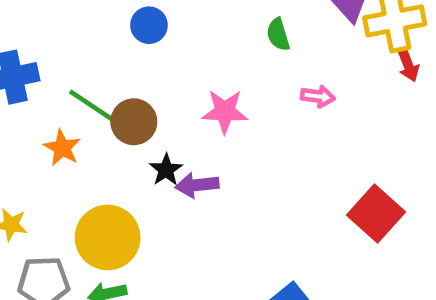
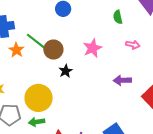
pink star: (225, 111) -> (93, 48), turned -30
orange star: (62, 148) -> (16, 50), moved
purple arrow: (197, 185) -> (122, 80), moved

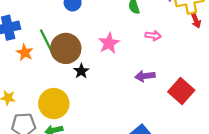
green line: (37, 42) -> (47, 42), turned 30
brown circle: (53, 50) -> (66, 48), size x1.4

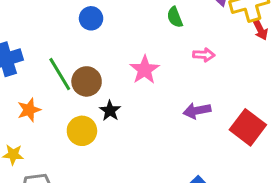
brown circle: (66, 48) -> (87, 81), size x0.7
orange star: (25, 53) -> (29, 110), moved, turned 30
yellow circle: (54, 104) -> (82, 131), moved, size x0.7

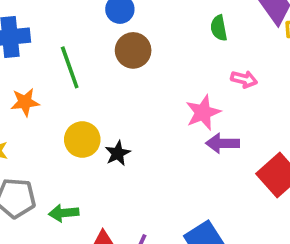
pink star: (145, 70) -> (203, 113), moved
brown circle: (87, 81) -> (133, 50), moved
black star: (110, 111) -> (118, 153), moved

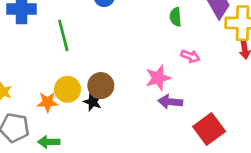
brown circle: (133, 50) -> (101, 86), moved
orange star: (25, 102) -> (48, 102), moved
black star: (118, 153) -> (93, 102), turned -30

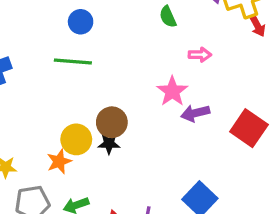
green line: (63, 35) -> (73, 62), moved, turned -52

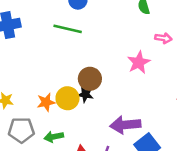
purple arrow: (195, 113) -> (125, 125), moved, size x1.4
yellow circle: (76, 139) -> (67, 98), moved

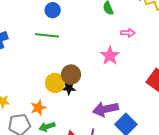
yellow circle: (67, 98) -> (55, 83), moved
orange star: (46, 102) -> (38, 108), moved

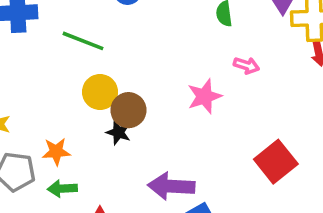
green line: (47, 35) -> (83, 41), moved
yellow circle: (55, 83) -> (100, 92), moved

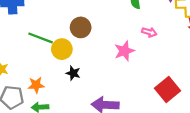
green line: (83, 41) -> (40, 38), moved
brown circle: (128, 110) -> (81, 27), moved

